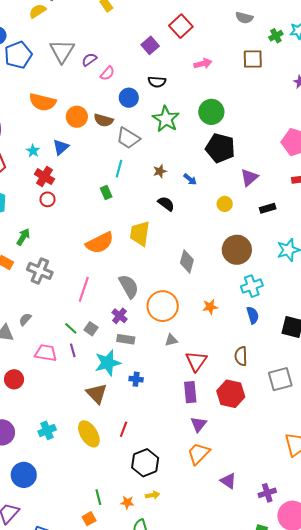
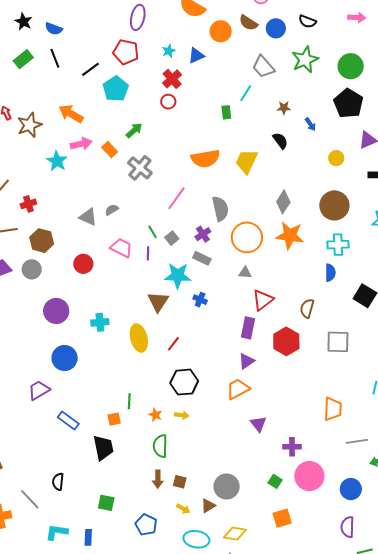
brown semicircle: (104, 120) -> (248, 23), moved
orange star: (210, 307) -> (290, 236), moved, size x1.8

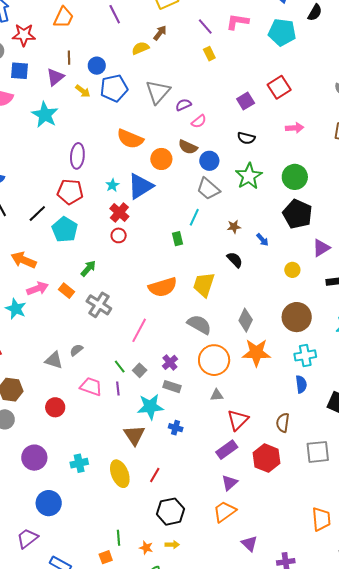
blue circle: (276, 28) -> (209, 161), moved
blue triangle: (196, 56) -> (140, 186), size x1.6
gray semicircle: (220, 209) -> (199, 325), moved, turned -40
purple rectangle: (248, 328) -> (227, 450), turned 50

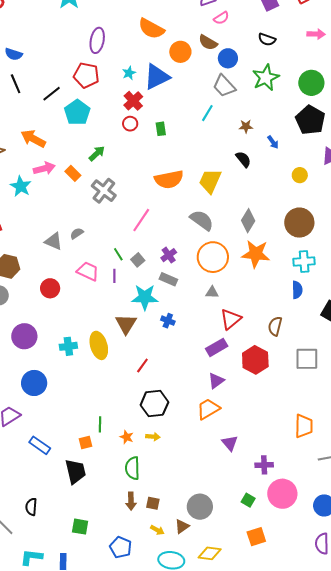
green rectangle: (177, 239) -> (161, 129), moved
yellow ellipse: (120, 474) -> (99, 345), moved

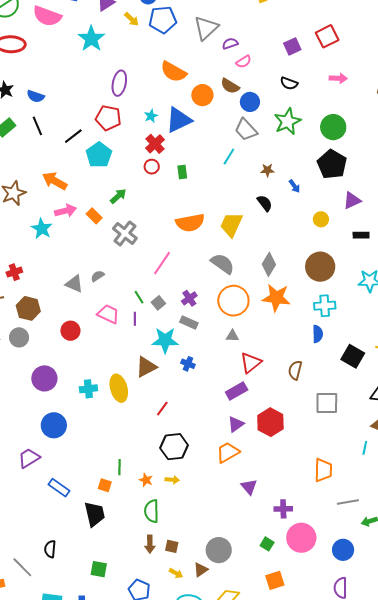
brown triangle: (126, 324) -> (146, 367), turned 30
red hexagon: (255, 360) -> (270, 422), moved
orange square: (85, 443) -> (105, 485), turned 32

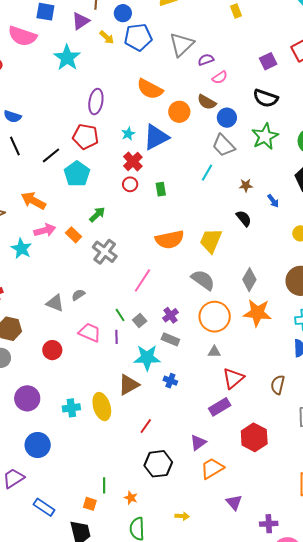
black semicircle: (289, 83) -> (266, 98), size x1.4
purple triangle: (236, 424) -> (198, 443), moved
yellow arrow: (172, 480) -> (182, 516), moved

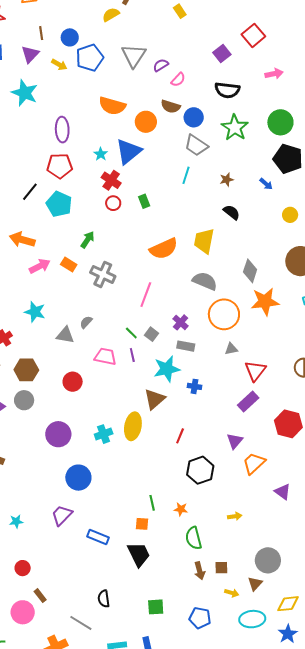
blue arrow: (273, 201) -> (266, 184), moved
cyan star: (21, 249) -> (35, 312), moved
yellow ellipse: (102, 407) -> (133, 426), turned 40

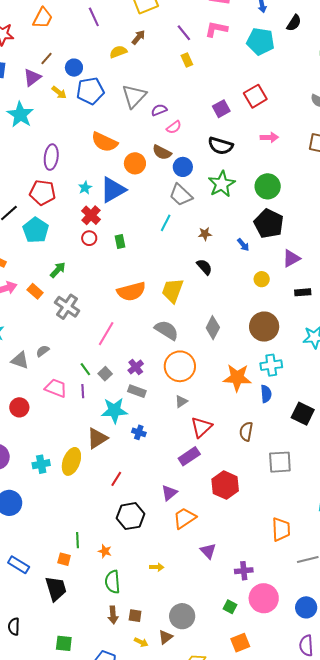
brown line: (41, 33) -> (47, 58), turned 40
orange star: (265, 302) -> (237, 378), moved
gray triangle: (231, 349) -> (181, 402), turned -32

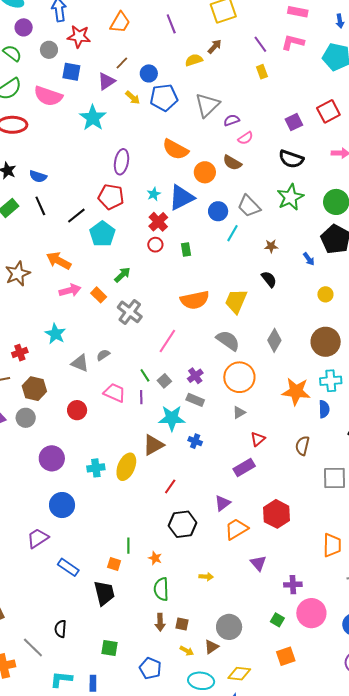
blue circle: (183, 167) -> (218, 211), moved
red triangle: (201, 427) -> (258, 439), size x0.7
red hexagon: (225, 485) -> (277, 514), moved

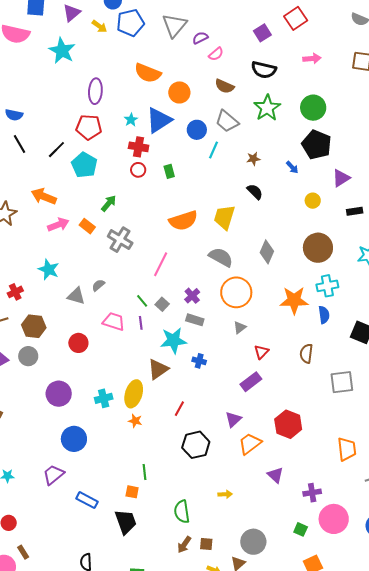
brown semicircle: (232, 163) -> (224, 86), moved
red cross: (158, 222) -> (139, 147), turned -30
orange star: (155, 558) -> (135, 421), moved
brown arrow: (160, 622) -> (184, 545), turned 42

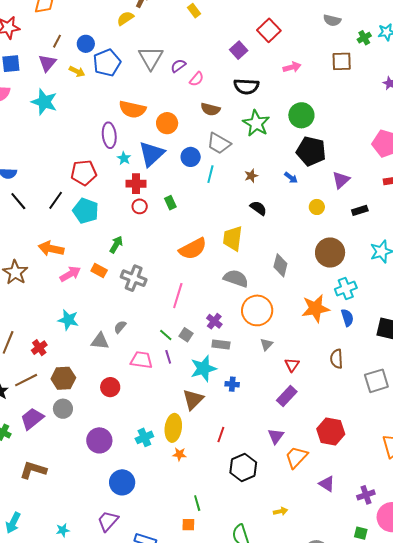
purple ellipse: (95, 91) -> (109, 135), moved

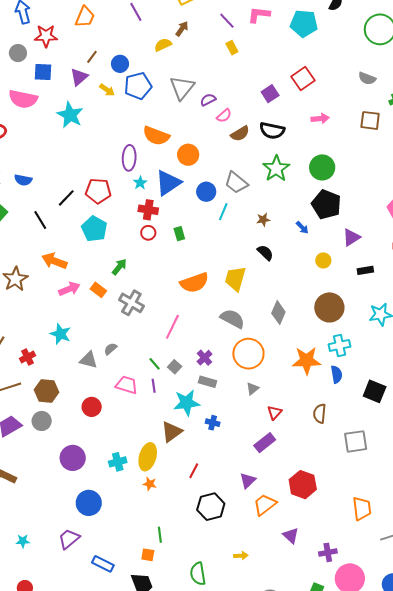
brown semicircle: (210, 109) -> (240, 134), moved, turned -54
black line: (56, 200) -> (66, 198), moved
black line: (18, 201) -> (40, 220), moved

